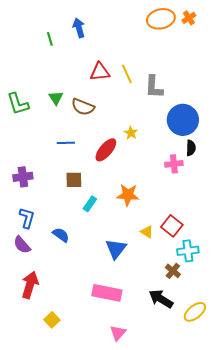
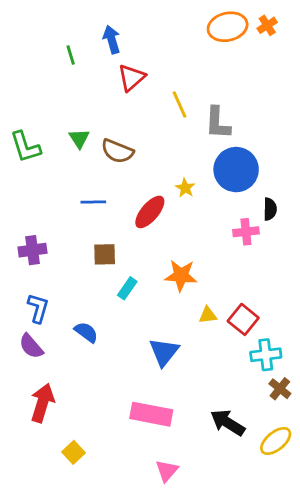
red triangle: (100, 72) -> (131, 78), moved, turned -35
blue circle: (183, 120) -> (236, 170), moved
yellow triangle: (147, 232) -> (208, 315), moved, turned -40
brown cross: (173, 271) -> (280, 389), moved

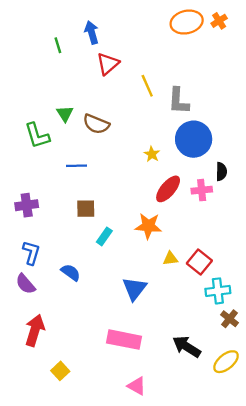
green L-shape: (25, 147) -> (37, 136), moved
red ellipse: (150, 212) -> (168, 189), moved
pink triangle: (167, 471) -> (137, 386), turned -42

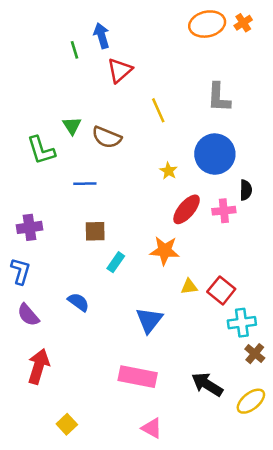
green line: (58, 45) -> (75, 50), moved
yellow line: (147, 86) -> (158, 110), moved
gray L-shape: (178, 101) -> (219, 97), moved
blue L-shape: (31, 253) -> (21, 271), moved
yellow square: (60, 371) -> (67, 424), moved

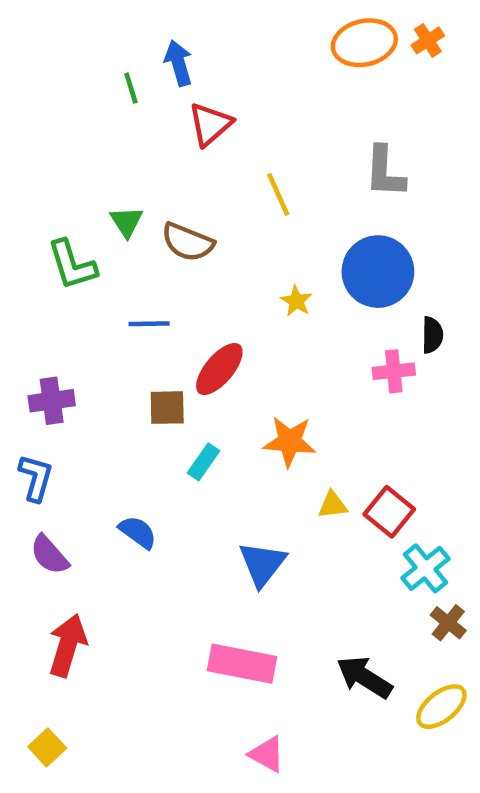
red ellipse: (187, 209) -> (219, 369), moved
cyan cross: (242, 323) -> (426, 568), turned -32
yellow square: (67, 424) -> (47, 747), moved

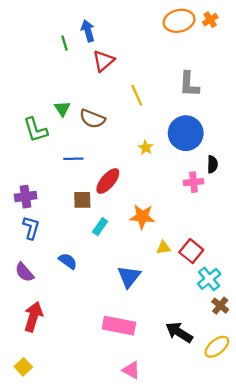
blue L-shape: (36, 478) -> (31, 228), moved

